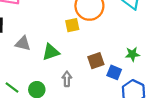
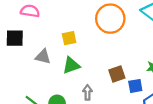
yellow square: (72, 25) -> (69, 38), moved
blue square: (114, 72) -> (135, 86), turned -32

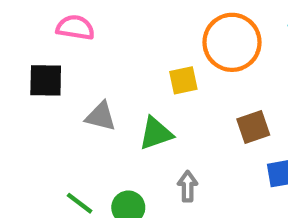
yellow square: (69, 38) -> (183, 80), moved
brown square: (117, 74) -> (253, 127), moved

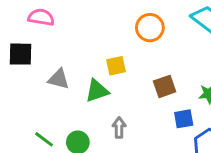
orange circle: (232, 42) -> (150, 28), size x0.7
yellow square: (183, 80) -> (116, 66), moved

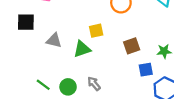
gray arrow: (119, 128) -> (94, 84), moved, turned -40

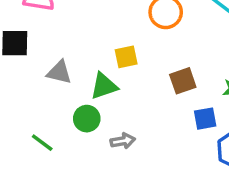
gray arrow: (94, 84) -> (123, 141), turned 120
green circle: (68, 87) -> (87, 119), moved

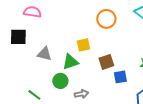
brown square: (183, 81) -> (106, 62), moved
blue square: (205, 119) -> (120, 77), moved

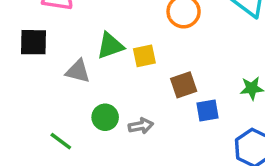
green triangle: (70, 62) -> (110, 46), moved
gray arrow: (81, 94) -> (141, 126), moved

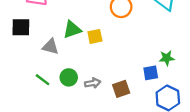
brown square: (184, 85) -> (121, 89), moved
blue square: (207, 110) -> (151, 73), moved
green line: (61, 141) -> (43, 80), moved

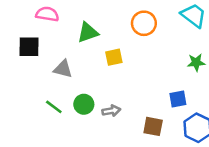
green triangle: (72, 30) -> (88, 32), moved
green star: (167, 58) -> (196, 62), moved
brown square: (121, 89) -> (153, 126), moved, turned 30

